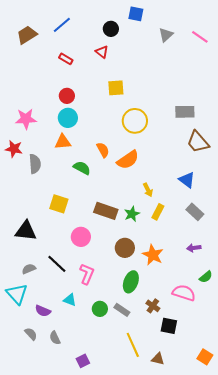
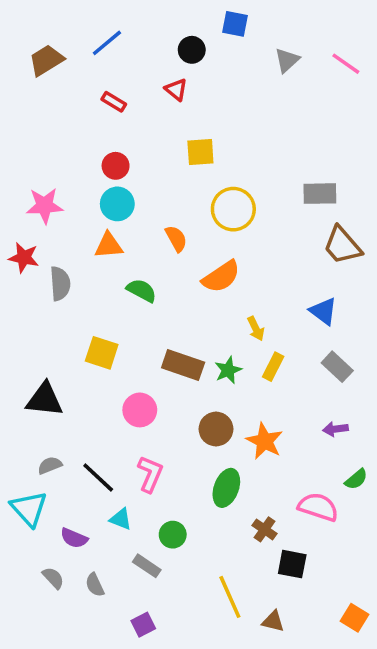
orange semicircle: (103, 150) -> (176, 239), moved
black line: (57, 264) -> (98, 477), moved
gray rectangle: (122, 310) -> (147, 566), moved

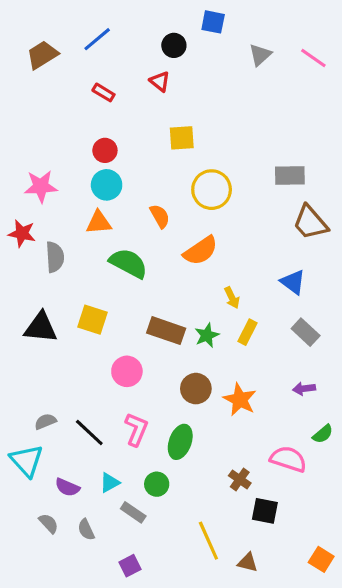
green semicircle: (142, 290) -> (128, 263), size x1.4
black triangle: (45, 400) -> (41, 327), moved
green ellipse: (226, 488) -> (180, 442), moved
cyan triangle: (121, 519) -> (110, 483), moved, turned -50

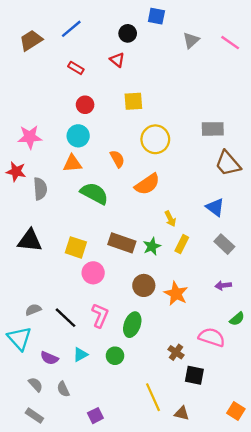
red circle: (105, 150) -> (85, 105), moved
yellow square: (92, 320) -> (76, 247), moved
gray rectangle: (133, 512) -> (34, 416), moved

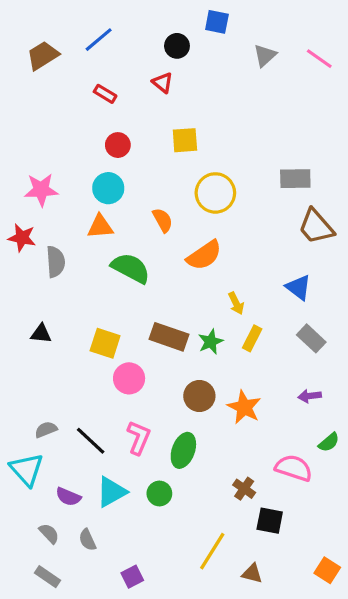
black triangle: (30, 241) -> (41, 334), size x0.6
cyan triangle: (80, 355) -> (111, 492), size x1.5
yellow line: (153, 397) -> (212, 551), turned 56

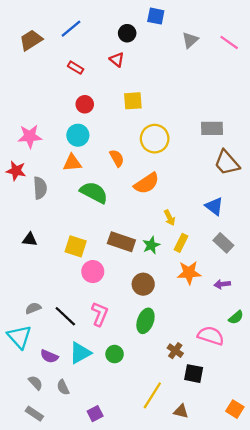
orange star: (244, 407) -> (189, 273), moved, turned -30
green ellipse: (183, 450) -> (145, 321), moved

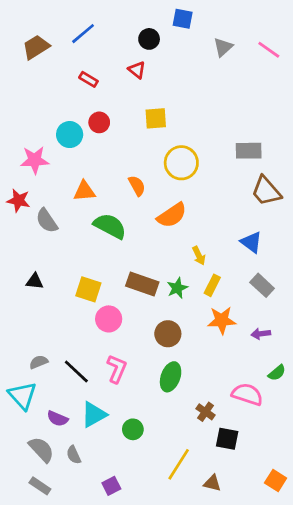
cyan circle: (78, 135) -> (70, 135), moved
gray semicircle: (40, 188) -> (47, 221), turned 150
green circle: (115, 354) -> (133, 429), moved
gray semicircle: (35, 383) -> (41, 450), size x1.5

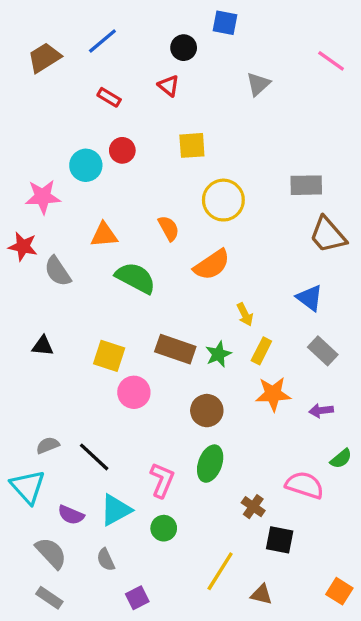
gray triangle: (223, 47) -> (258, 84), moved
pink L-shape: (117, 369) -> (162, 480), moved
gray semicircle: (74, 455) -> (106, 560), moved

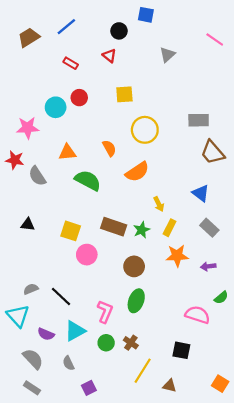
brown cross: (253, 507) -> (131, 343), moved

